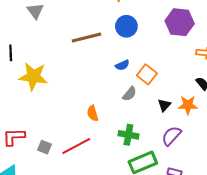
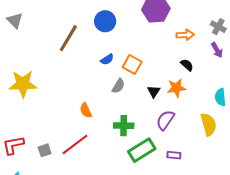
brown line: (86, 38) -> (68, 38), turned -36
gray square: (45, 147) -> (45, 150), turned -32

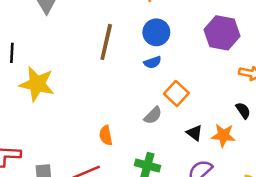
brown line: (68, 38) -> (106, 42), turned -32
blue semicircle: (107, 59) -> (152, 62), moved
black triangle: (154, 91) -> (194, 133), turned -40

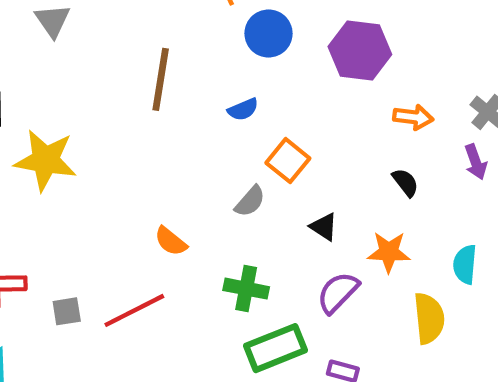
blue circle: (156, 32) -> (269, 34), moved
orange semicircle: (106, 135) -> (171, 241), turned -36
orange star: (223, 135) -> (389, 252), moved

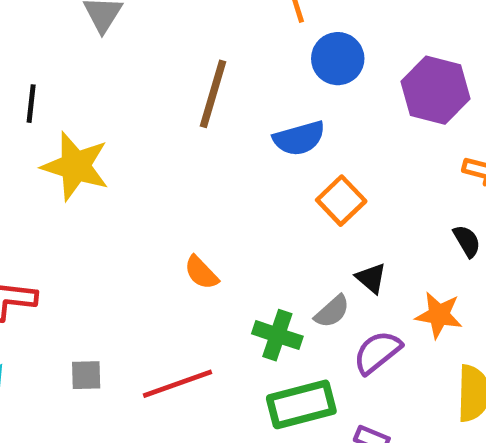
blue semicircle: (243, 109) -> (299, 138), size x1.5
gray semicircle: (250, 201) -> (332, 311), moved
red line: (134, 310) -> (178, 384), moved
gray square: (67, 311) -> (86, 375), moved

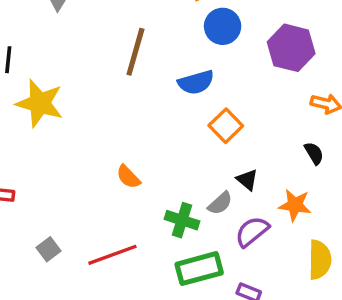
gray square: (86, 375) -> (48, 249), turned -35

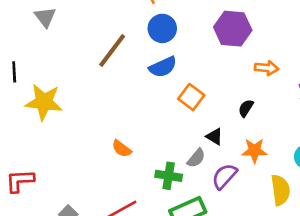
blue circle: (223, 26) -> (162, 28), moved
brown line: (135, 52) -> (112, 50), turned 30
black semicircle: (314, 153) -> (246, 108), moved, turned -108

